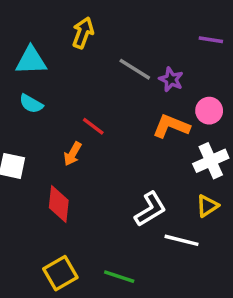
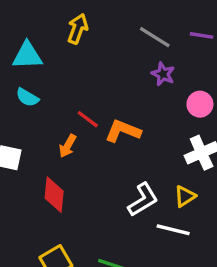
gray line: (135, 69) -> (155, 37), moved
orange L-shape: (171, 126) -> (123, 131), moved
yellow triangle: (207, 206) -> (185, 196), moved

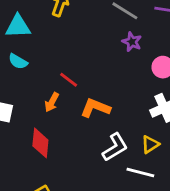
orange L-shape: (123, 131) -> (95, 108), moved

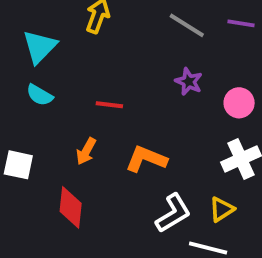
cyan triangle: (18, 26) -> (40, 47), turned -44
purple star: (132, 42) -> (189, 82), moved
red line: (69, 80) -> (109, 105), moved, turned -30

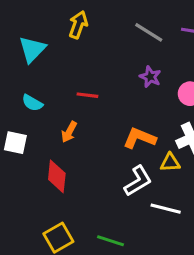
cyan semicircle: (40, 95) -> (32, 103), moved
orange L-shape: (146, 159) -> (140, 138), moved
yellow triangle: (222, 209) -> (170, 163), moved, turned 30

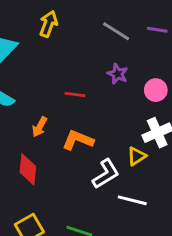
red line: (87, 95) -> (75, 94), moved
orange L-shape: (140, 138) -> (78, 140), moved
yellow triangle: (170, 163) -> (137, 156), turned -30

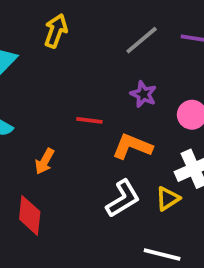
gray line: (116, 31) -> (142, 40), turned -72
orange L-shape: (78, 140) -> (132, 146), moved
white L-shape: (106, 174) -> (123, 199), moved

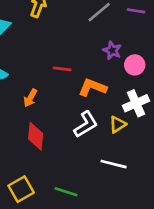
purple star: (143, 94) -> (112, 50), moved
red diamond: (30, 215) -> (36, 136), moved

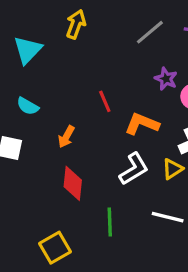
red line: (62, 69) -> (105, 101), turned 60
green line: (66, 192) -> (110, 222), moved, turned 70

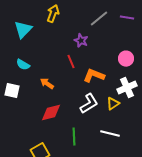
purple star: (166, 79) -> (81, 41), moved
orange arrow: (66, 137) -> (47, 84), turned 96
red diamond: (73, 183) -> (51, 113), turned 70

